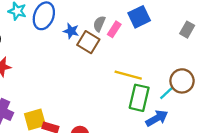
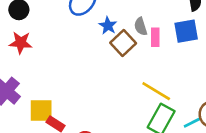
gray semicircle: (99, 24) -> (141, 26), turned -56
pink rectangle: (114, 29) -> (155, 37), turned -49

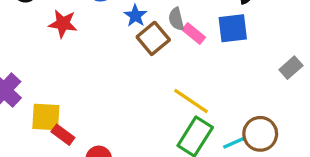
pink rectangle: (155, 37) -> (194, 34), turned -54
red star: (21, 43) -> (63, 24), moved

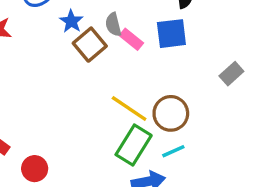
brown circle: (260, 134) -> (171, 113), moved

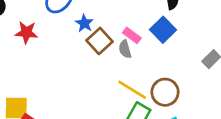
gray semicircle: (113, 24) -> (125, 49), moved
blue square: (171, 34) -> (163, 30), turned -35

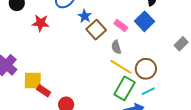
gray semicircle: (125, 49) -> (116, 47), moved

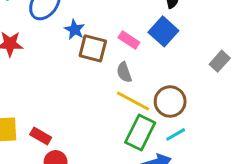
brown square: (96, 30) -> (93, 48), turned -30
red rectangle: (44, 91) -> (41, 136), moved

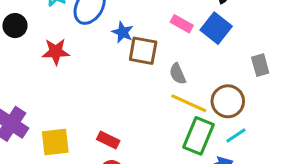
pink rectangle: (129, 40) -> (182, 24), moved
gray rectangle: (220, 61) -> (260, 65), moved, turned -54
red rectangle: (41, 136) -> (108, 140), moved

